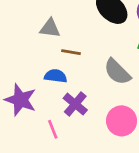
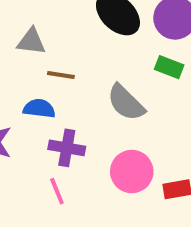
purple cross: (75, 104) -> (67, 148), turned -30
pink line: (53, 129) -> (57, 191), moved

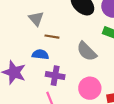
gray triangle: (31, 42) -> (36, 19), turned 42

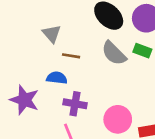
gray semicircle: (87, 51) -> (114, 53), moved

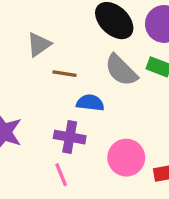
gray triangle: (52, 34) -> (39, 45), turned 36
blue semicircle: (57, 78) -> (90, 103), moved

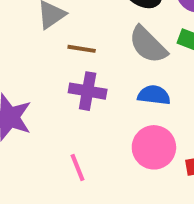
blue semicircle: (90, 103) -> (154, 95), moved
purple cross: (70, 137) -> (88, 91), moved

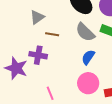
purple cross: (88, 91) -> (38, 55), moved
blue semicircle: (154, 95) -> (88, 57), turned -63

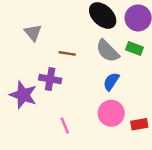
gray triangle: (37, 17) -> (33, 33), moved, turned -35

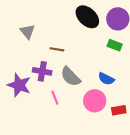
gray semicircle: (108, 51) -> (71, 77), moved
blue semicircle: (111, 81) -> (106, 79), moved, turned -98
pink line: (65, 125) -> (55, 98), moved

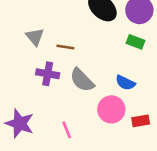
gray triangle: (27, 32) -> (35, 37), moved
purple star: (19, 85) -> (20, 123), moved
pink line: (55, 98) -> (67, 130), moved

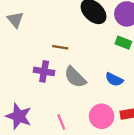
gray triangle: (35, 37) -> (15, 20), moved
pink circle: (111, 109) -> (102, 116), moved

